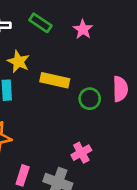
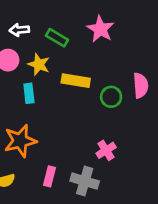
green rectangle: (40, 23) -> (57, 38), moved
pink star: (83, 29) -> (100, 29), size x1.4

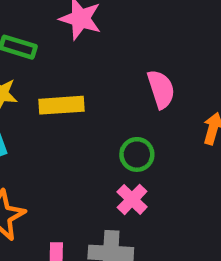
green circle: (111, 97) -> (137, 154), moved

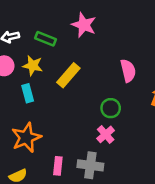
yellow rectangle: (61, 105) -> (68, 75), turned -50

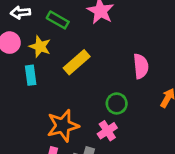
orange star: (26, 138) -> (63, 126), moved

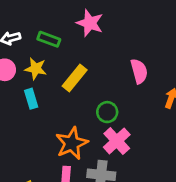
green circle: (117, 103) -> (107, 112), moved
pink cross: (107, 131) -> (117, 141), size x1.4

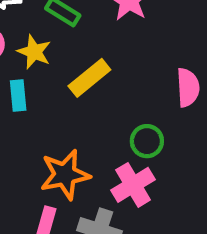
green circle: (107, 112) -> (147, 141), moved

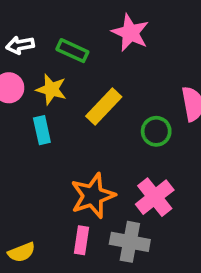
green circle: (147, 141) -> (156, 131), moved

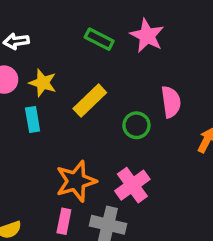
pink star: (130, 33) -> (147, 36), moved
green rectangle: (72, 51) -> (99, 39), moved

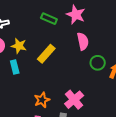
pink semicircle: (171, 102) -> (83, 41), moved
green circle: (136, 125) -> (98, 63), moved
orange star: (76, 181) -> (42, 100), size x0.7

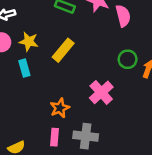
pink semicircle: (83, 41) -> (123, 16), moved
pink cross: (74, 100) -> (101, 92), moved

